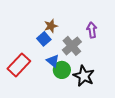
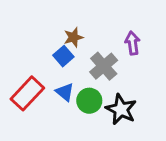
blue triangle: (53, 61) -> (65, 92), moved

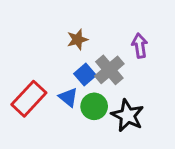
blue square: (63, 56) -> (85, 74), moved

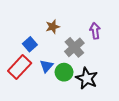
blue square: (85, 74) -> (30, 44), moved
blue triangle: (68, 97) -> (46, 66), turned 32

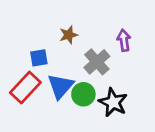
blue square: (30, 44) -> (39, 58), turned 32
blue triangle: (46, 66) -> (60, 86), size x1.5

